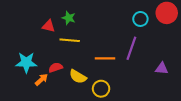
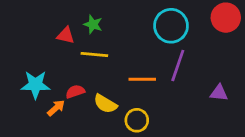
cyan circle: (140, 19) -> (171, 26), moved, size x1.6

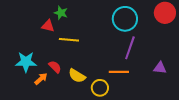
green star: (93, 24) -> (61, 13), moved
orange line: (142, 79) -> (119, 72), moved
red semicircle: (75, 92) -> (55, 67), turned 64

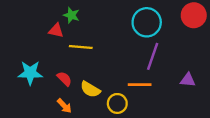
orange arrow: (41, 79) -> (64, 106), moved, turned 88

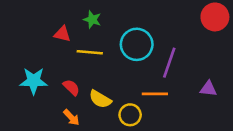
green star: (71, 15) -> (92, 20), moved
cyan circle: (147, 22) -> (137, 44), moved

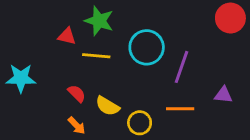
green star: (92, 20) -> (99, 21), size x1.5
cyan star: (34, 81) -> (21, 78), moved
orange line: (155, 94) -> (180, 109), moved

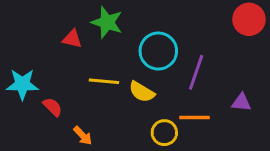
yellow line: (96, 56) -> (104, 81), moved
red semicircle: (77, 93) -> (53, 107), moved
yellow semicircle: (107, 106) -> (142, 92), moved
yellow circle: (140, 123) -> (164, 133), moved

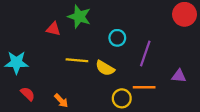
cyan circle: (158, 51) -> (117, 38), size x0.6
red semicircle: (53, 107) -> (28, 94), moved

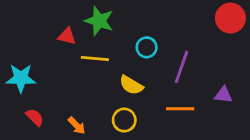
yellow line: (77, 60) -> (95, 59), moved
yellow circle: (122, 98) -> (124, 120), moved

